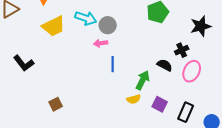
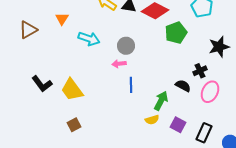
cyan arrow: (86, 18) -> (89, 39), moved
yellow trapezoid: (54, 26) -> (72, 90), moved, turned 80

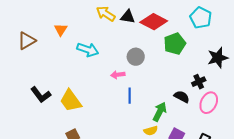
gray circle: (126, 46) -> (136, 57), moved

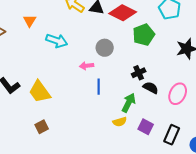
black cross: (199, 82) -> (139, 73), moved

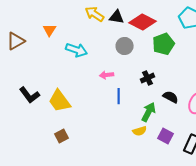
gray circle: (105, 48) -> (125, 46), moved
black cross: (139, 73) -> (148, 78), moved

